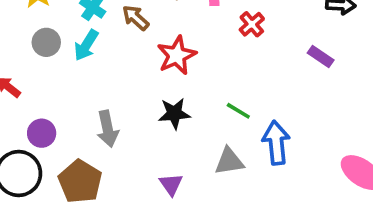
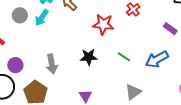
red star: (177, 55) -> (103, 24), moved, turned 30
blue arrow: (276, 143) -> (157, 59), moved, turned -115
gray triangle: (229, 161) -> (133, 92), moved, turned -30

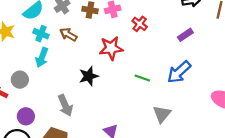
gray circle: (20, 15) -> (20, 80), moved
purple rectangle: (170, 29) -> (185, 35), turned -56
black star: (89, 57) -> (89, 76), moved

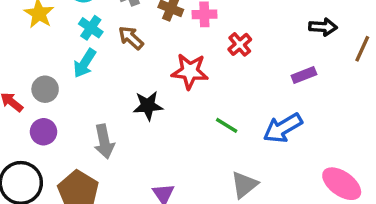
purple circle: (26, 116) -> (44, 132), moved

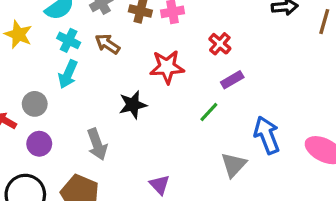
red cross: (240, 44) -> (220, 44), moved
purple rectangle: (304, 75) -> (232, 80), moved
green line: (227, 125) -> (209, 112), turned -70
blue arrow: (283, 128) -> (267, 135), moved, turned 108

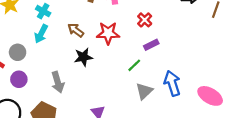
brown arrow: (107, 44) -> (76, 30), moved
gray triangle: (234, 165) -> (144, 91), moved

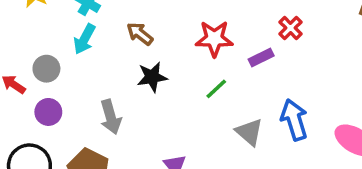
red cross: (145, 20) -> (291, 28), moved
red star: (108, 33) -> (214, 39), moved
green line: (134, 65) -> (216, 89), moved
gray triangle: (144, 91) -> (249, 132), turned -36

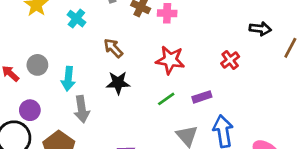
cyan arrow: (84, 39) -> (68, 79), moved, turned -30
purple rectangle: (261, 58) -> (202, 97), moved
purple circle: (48, 112) -> (30, 110), moved

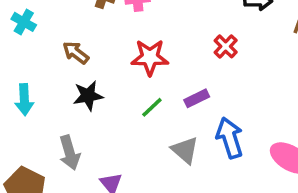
gray arrow: (82, 109) -> (70, 153), moved

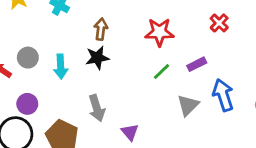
brown arrow: (76, 53) -> (101, 29), turned 60
black star: (88, 96) -> (97, 58), moved
gray triangle: (185, 150) -> (188, 105), turned 35

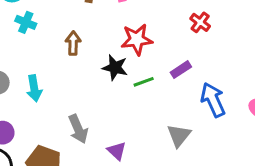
black star: (97, 58) -> (115, 68), moved, turned 30
green line: (161, 72) -> (144, 82), turned 30
gray triangle: (188, 105) -> (179, 135), moved

